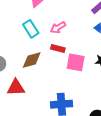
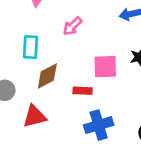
cyan rectangle: (31, 29) -> (31, 47), moved, turned 48
red rectangle: (58, 49) -> (83, 91), moved

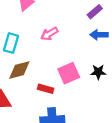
pink square: (105, 67) -> (69, 73), turned -35

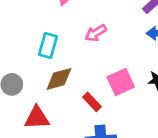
red rectangle: (46, 89) -> (92, 102), turned 32

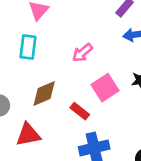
pink arrow: (96, 33) -> (82, 53), moved
cyan rectangle: (48, 45) -> (28, 47), moved

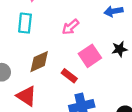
red triangle: (28, 135) -> (26, 96), turned 45

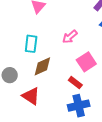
cyan rectangle: (25, 23) -> (31, 44), moved
red rectangle: (69, 76) -> (75, 83), moved

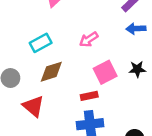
cyan rectangle: (31, 44) -> (41, 43), turned 48
red rectangle: (75, 83) -> (89, 96), turned -56

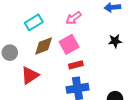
pink square: (105, 72) -> (69, 44), moved
red triangle: (33, 106) -> (30, 75), turned 48

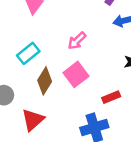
brown diamond: (44, 46) -> (45, 81), turned -30
red rectangle: (76, 65) -> (111, 97), moved

